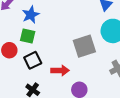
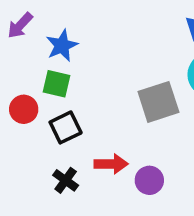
red arrow: (60, 70) -> (111, 164), moved

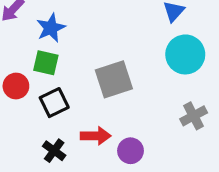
gray square: (158, 102) -> (114, 79), moved

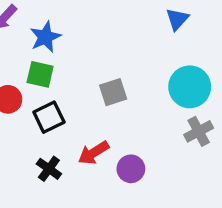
cyan circle: (185, 54) -> (190, 87), moved
gray square: (114, 79) -> (113, 92), size x0.7
red arrow: (96, 136) -> (93, 153), turned 148

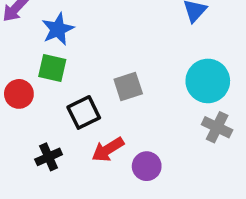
black square: (49, 117) -> (84, 112), moved
gray cross: (199, 131) -> (217, 127), turned -36
black cross: (49, 169) -> (49, 157), moved, turned 30

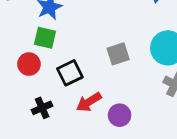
gray square: (128, 87) -> (118, 54), moved
red circle: (19, 94) -> (29, 64), moved

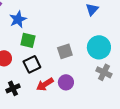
green square: (45, 38) -> (28, 40), moved
purple circle: (120, 115) -> (66, 82), moved

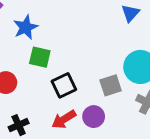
gray square: (65, 51) -> (111, 85), moved
black square: (32, 64) -> (64, 85), moved

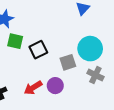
black square: (64, 85) -> (38, 50), moved

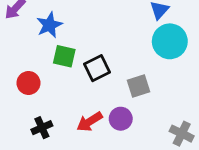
cyan circle: (90, 49) -> (170, 41), moved
gray cross: (95, 75) -> (182, 134), moved

